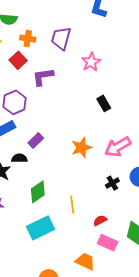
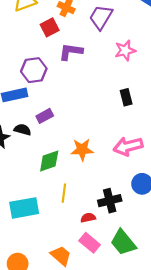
orange star: (81, 147) -> (82, 150), moved
black cross: (112, 183) -> (110, 201), moved, size x1.5
green diamond: (38, 192) -> (49, 161), moved

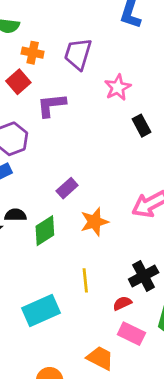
black rectangle: (126, 97) -> (142, 126), moved
purple rectangle: (45, 116) -> (67, 188), moved
green diamond: (49, 161) -> (45, 231), moved

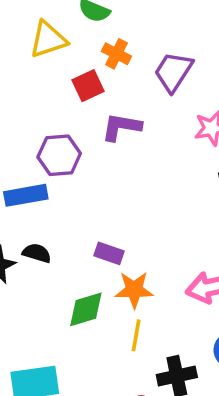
purple rectangle: (67, 188) -> (109, 253), moved, turned 45
green diamond: (45, 231) -> (86, 309), moved
yellow line: (85, 280) -> (136, 335), moved

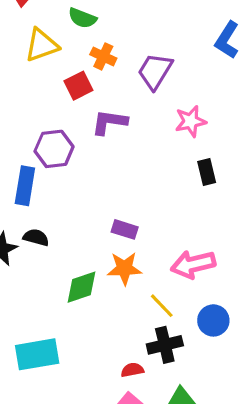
blue rectangle: (26, 195) -> (25, 186), turned -69
purple rectangle: (109, 253) -> (125, 229), moved
yellow line: (136, 335) -> (162, 306), moved, turned -52

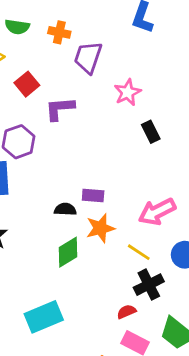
orange cross: (103, 56) -> (59, 32), moved
black semicircle: (36, 237) -> (65, 209), moved

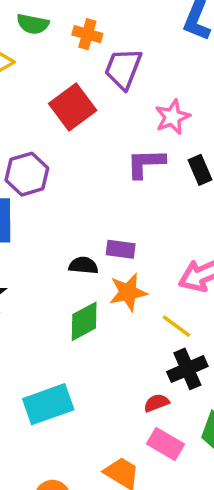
red square: (27, 84) -> (73, 107), moved, size x1.4
purple L-shape: (60, 109) -> (146, 163), moved

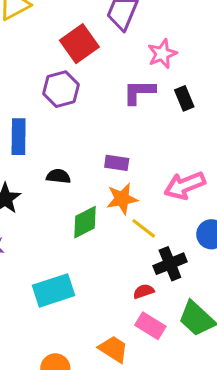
purple hexagon: (27, 174) -> (61, 89), moved
black semicircle: (83, 265) -> (58, 176), moved
yellow line: (176, 326) -> (144, 228), moved

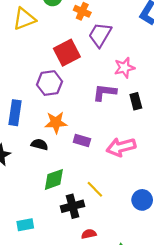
pink arrow: (185, 185) -> (121, 147), moved
orange star: (122, 199) -> (56, 123), moved
black cross: (170, 264) -> (73, 206), moved
cyan rectangle: (54, 290) -> (25, 225), size x0.6

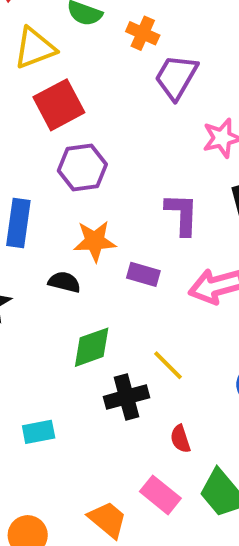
red square: (67, 53) -> (59, 105), moved
purple L-shape: (104, 92) -> (182, 214), moved, turned 85
red semicircle: (89, 234) -> (180, 439), moved, turned -96

